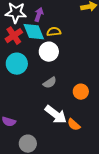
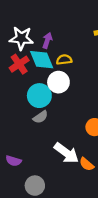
cyan circle: (17, 64) -> (39, 96), moved
gray semicircle: (50, 83) -> (40, 117), moved

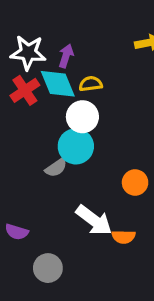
cyan circle: (39, 96) -> (76, 146), moved
orange semicircle: (87, 164) -> (124, 237), turned -40

